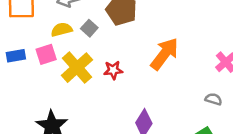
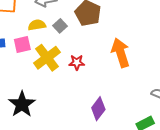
orange arrow: (164, 54) -> (120, 53), turned -60

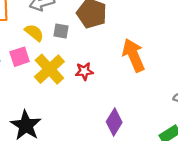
yellow semicircle: (37, 25) -> (34, 33), turned 54
gray square: (60, 26) -> (61, 31), turned -32

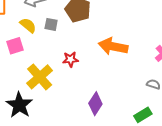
orange arrow: (134, 55) -> (113, 46), turned -56
yellow cross: (49, 69) -> (40, 77), moved

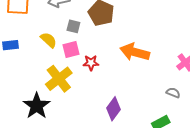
yellow semicircle: (28, 25) -> (49, 40), moved
pink square: (15, 46) -> (71, 49), moved

